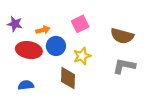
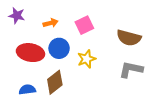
purple star: (15, 24) -> (17, 16), moved
orange arrow: (43, 30) -> (51, 23), moved
brown diamond: (68, 78) -> (55, 82), moved, turned 50

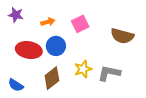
yellow star: (87, 59) -> (83, 69), moved
gray L-shape: (131, 69) -> (109, 73), moved
blue semicircle: (27, 90) -> (16, 85), moved, turned -140

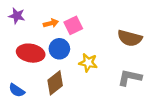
pink square: (80, 24) -> (73, 25), moved
yellow star: (83, 69) -> (88, 63), moved, turned 30
gray L-shape: (109, 73) -> (130, 78), moved

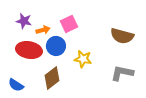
purple star: (17, 16) -> (24, 21), moved
orange arrow: (51, 23) -> (43, 30), moved

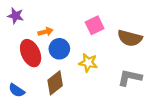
purple star: (24, 21) -> (16, 16), moved
pink square: (69, 24) -> (95, 25), moved
red ellipse: (29, 50) -> (31, 53), turned 55

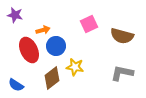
yellow star: (88, 63) -> (75, 67), moved

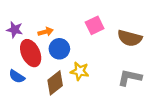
purple star: (15, 15) -> (15, 30), moved
blue semicircle: (16, 85) -> (17, 76), moved

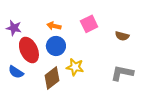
orange arrow: (46, 32) -> (54, 26), moved, turned -152
brown semicircle: (130, 38) -> (122, 36), size x0.6

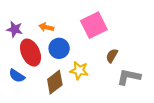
pink square: (89, 24) -> (94, 25), size x1.4
orange arrow: (54, 26) -> (46, 27), moved
brown semicircle: (122, 36) -> (112, 56), moved, turned 104

